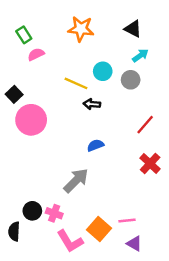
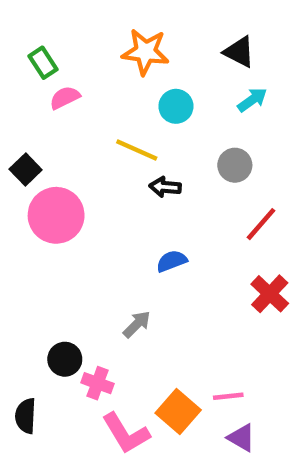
cyan circle: (103, 71) -> (176, 106), moved
gray circle: (131, 80) -> (235, 165), moved
gray arrow: (76, 180) -> (137, 324), size x0.6
black circle: (32, 211) -> (65, 359), moved

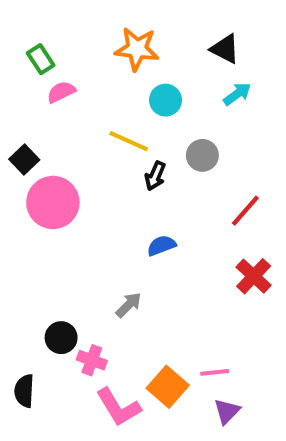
gray circle: (235, 165) -> (202, 155), moved
black arrow: (165, 187) -> (155, 176), turned -72
purple triangle: (241, 438) -> (227, 411), turned 44

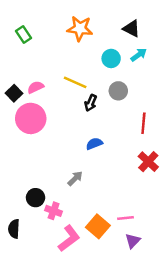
pink semicircle: (61, 92) -> (36, 87), moved
cyan circle: (166, 100) -> (111, 58), moved
red line: (245, 211) -> (143, 123), turned -36
pink L-shape: (118, 407) -> (69, 238), turned -96

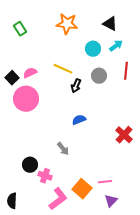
red line: (143, 123) -> (126, 71), moved
gray arrow: (75, 178) -> (63, 149), turned 96
black semicircle: (14, 229) -> (12, 201), moved

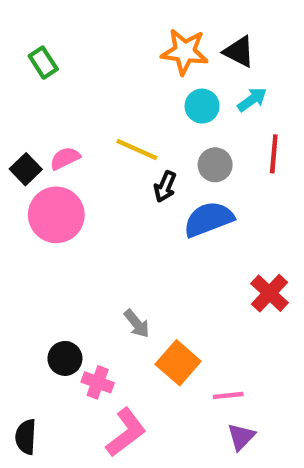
orange star: (67, 24) -> (185, 52), moved
blue semicircle: (79, 120) -> (209, 219), moved, size x1.6
orange square: (82, 189) -> (178, 363), moved

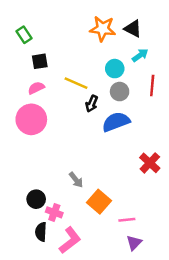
cyan circle: (202, 106) -> (115, 69), moved
black square: (26, 169) -> (40, 61), moved, turned 35
black semicircle: (26, 437) -> (41, 232), moved

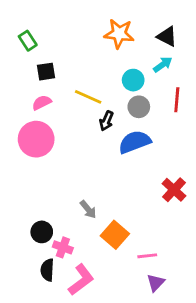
black triangle: (133, 29) -> (167, 36), moved

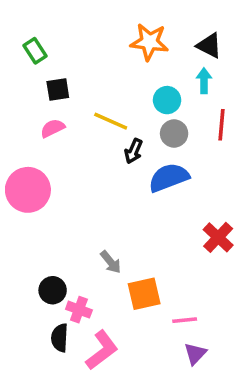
cyan arrow: (163, 65) -> (204, 81), turned -54
pink circle: (36, 139) -> (28, 190), moved
orange square: (115, 235) -> (144, 294), turned 36

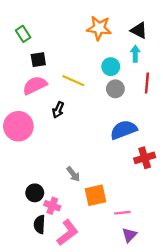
pink semicircle: (53, 128) -> (35, 85), size x1.5
black arrow: (134, 151) -> (58, 110), moved
blue semicircle: (169, 178) -> (124, 130), moved
red cross: (218, 237) -> (145, 158), turned 30

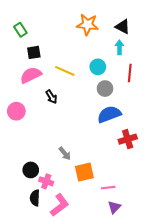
cyan circle: (111, 67) -> (98, 67), moved
gray circle: (115, 89) -> (105, 89), moved
black arrow: (58, 110) -> (51, 97), turned -56
pink circle: (18, 126) -> (16, 111), size x0.7

